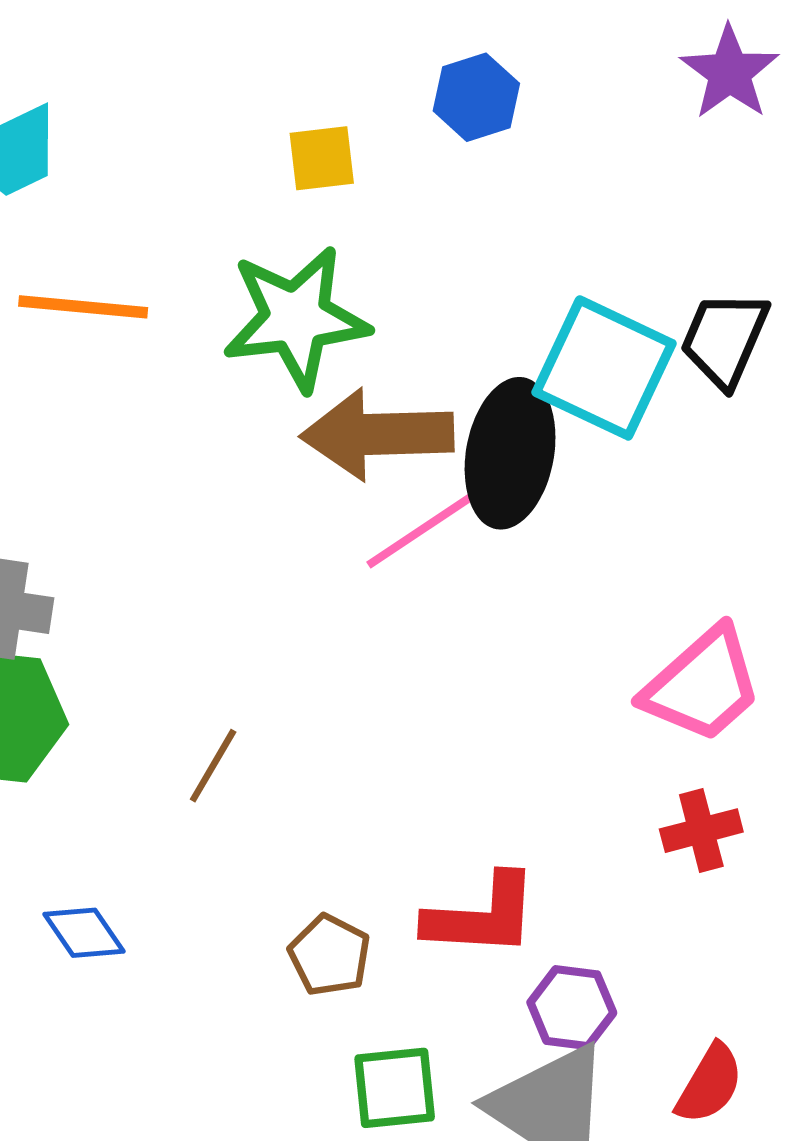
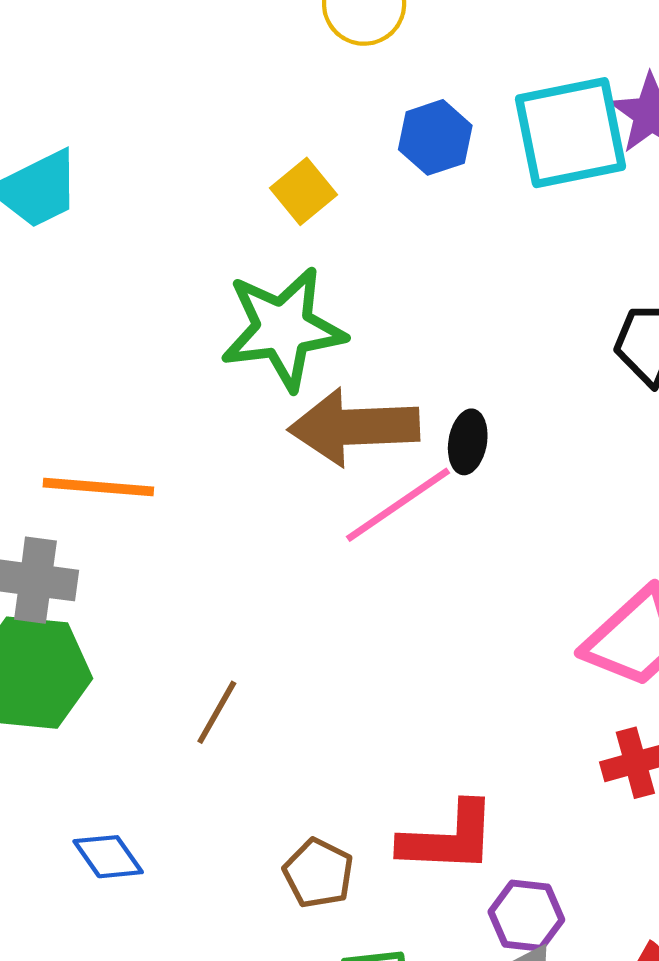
yellow square: (322, 158) -> (303, 191), turned -32
orange line: (83, 307) -> (98, 487), moved
cyan square: (604, 368) -> (571, 133), moved, turned -36
black ellipse: (510, 453) -> (468, 442), size x0.5

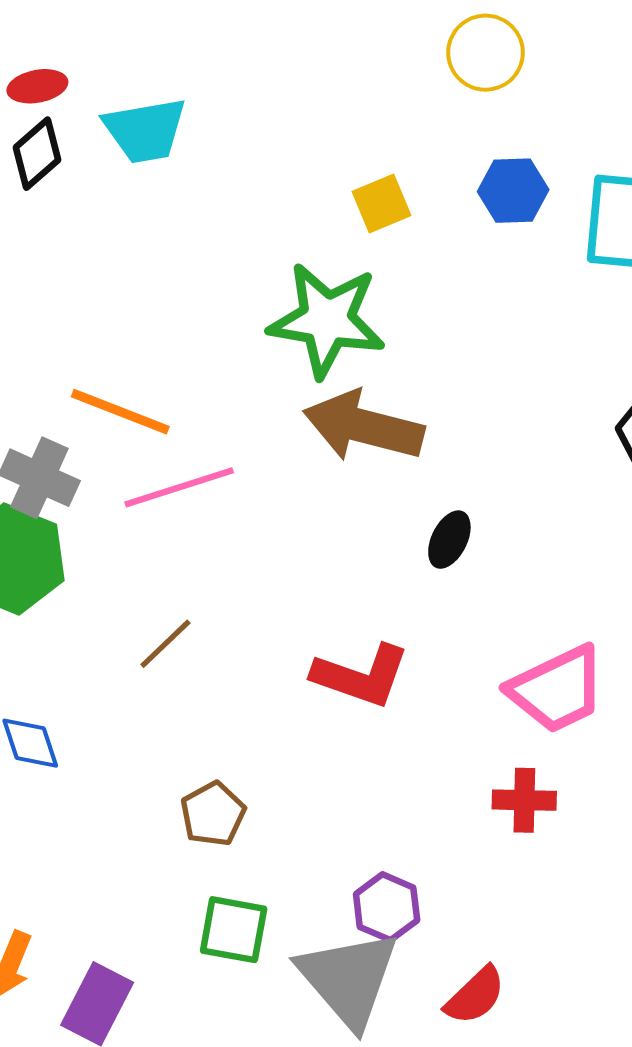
black ellipse: (468, 442) -> (449, 540), moved
pink line: (398, 505) -> (179, 487), moved
red L-shape: (448, 838) -> (361, 676), moved

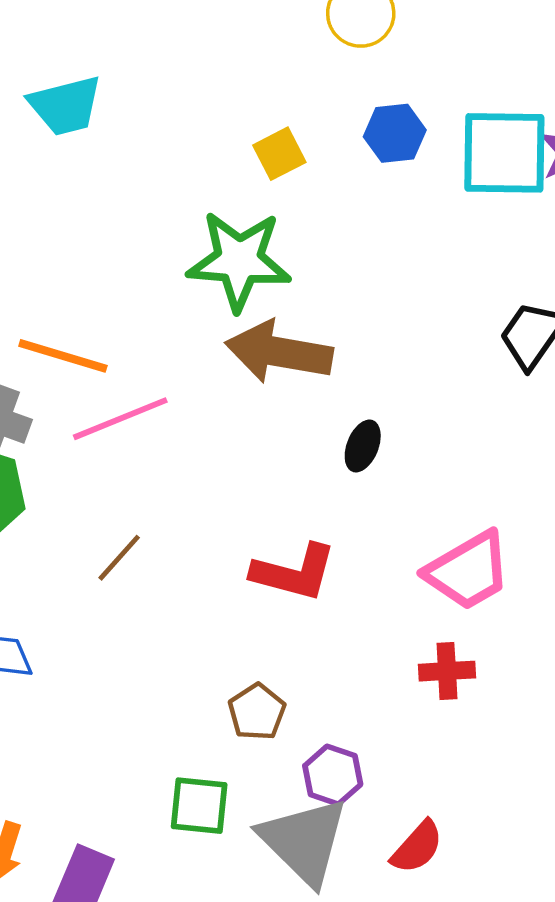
brown pentagon: (213, 814) -> (257, 712), moved

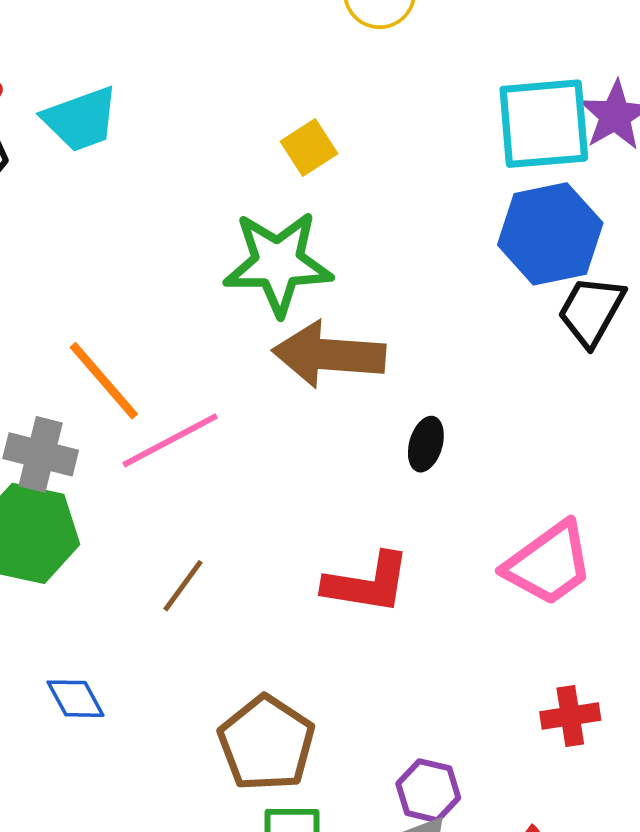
blue hexagon: (395, 133) -> (550, 234), moved, size x1.6
orange line: (63, 356) -> (104, 381), turned 38
red cross: (447, 671) -> (570, 716), moved
brown pentagon: (257, 712) -> (266, 743), moved, size x1.6

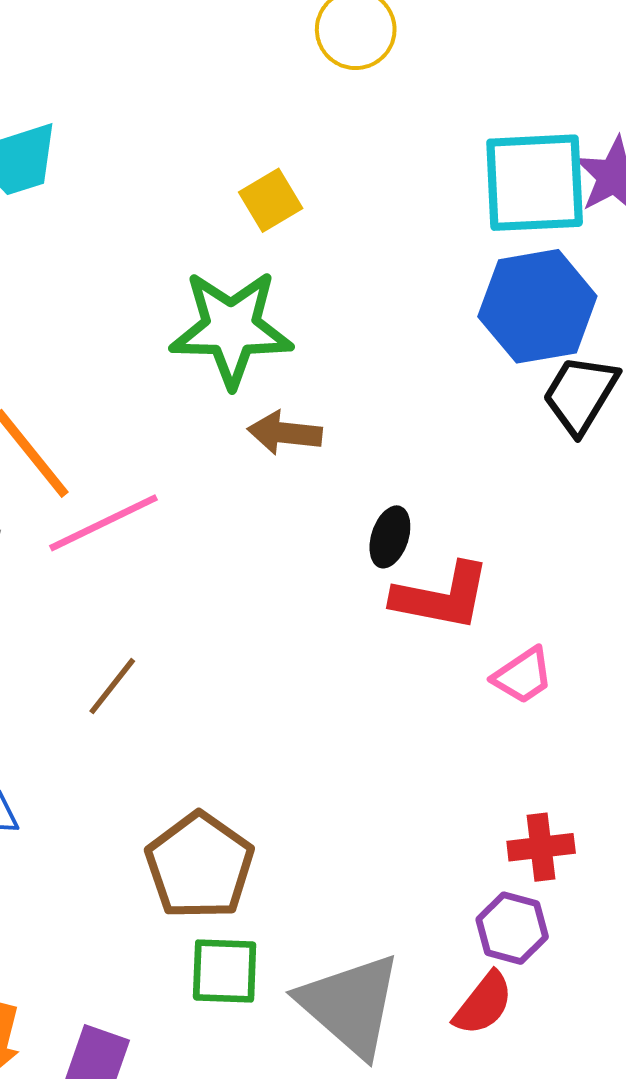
brown arrow: (329, 355) -> (285, 433), size x0.6
pink trapezoid: (549, 564) -> (523, 676), size x0.6
red L-shape: (367, 583) -> (442, 596), moved
purple hexagon: (428, 791) -> (512, 928), moved

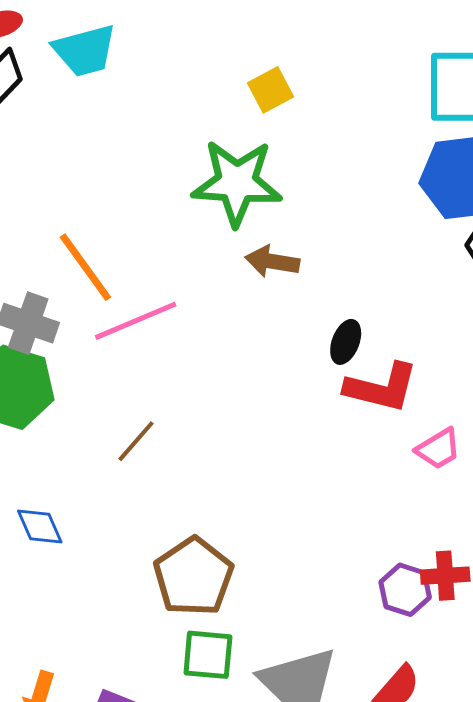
purple hexagon: (512, 928) -> (405, 590), moved

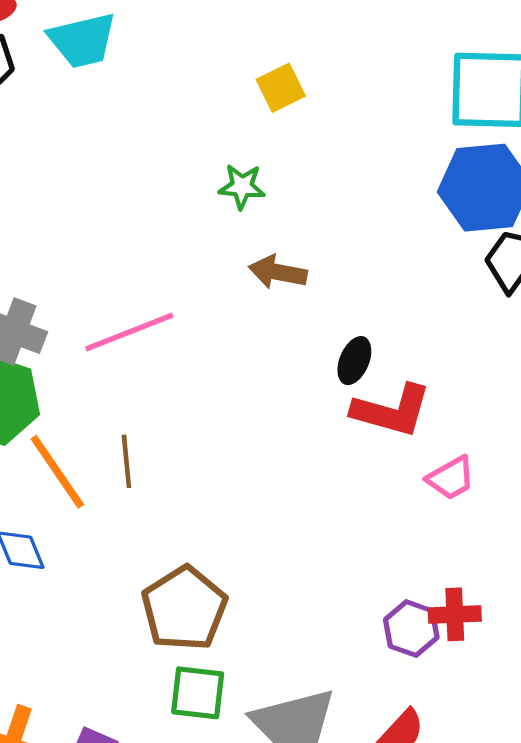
green star: (237, 183) -> (242, 186), size x0.5
orange line: (85, 267) -> (57, 472), moved
brown line: (136, 441) -> (126, 461), turned -48

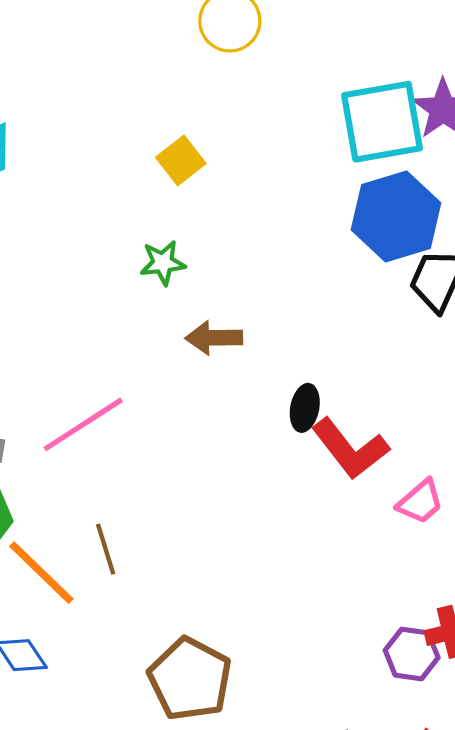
red L-shape: (392, 411) -> (350, 449), turned 48

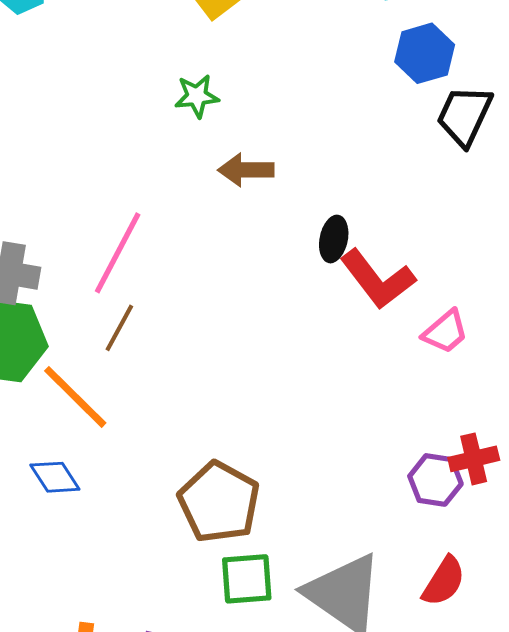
blue hexagon: (396, 216) -> (425, 53), size x0.7
pink line: (83, 424) -> (118, 253), turned -30
brown line: (106, 549) -> (119, 328), moved, turned 45

